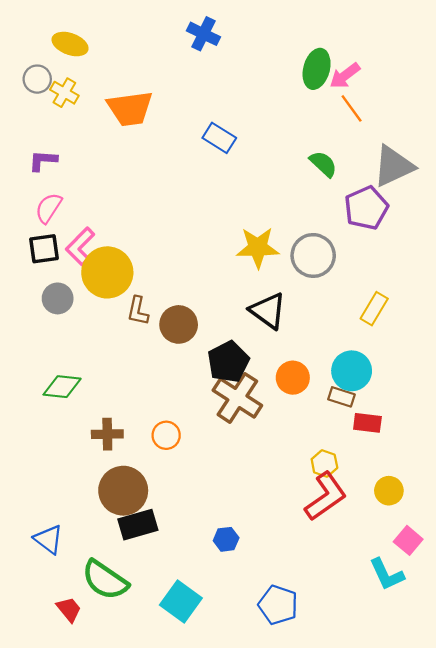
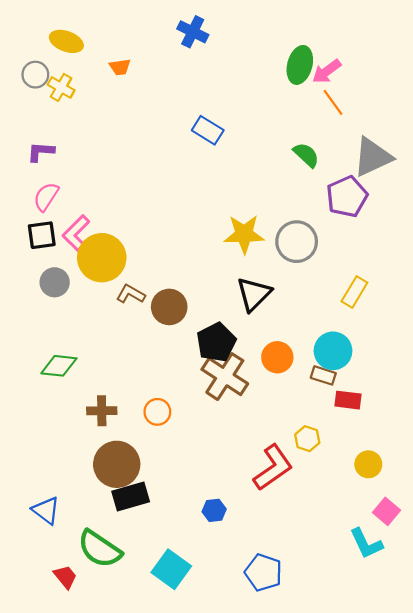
orange trapezoid: (130, 108) -> (120, 67), moved, size x0.5
brown L-shape: (138, 311) -> (131, 294), turned 108
black triangle: (268, 311) -> (254, 294), turned 39
red L-shape: (326, 496) -> (273, 468), moved

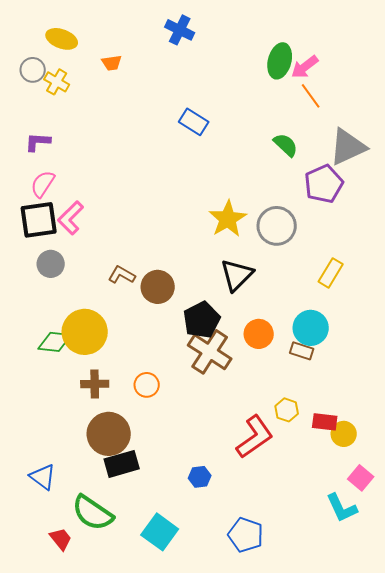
yellow star: (244, 234) -> (228, 219), turned -30
black square: (42, 235) -> (39, 220), size x1.4
yellow circle: (102, 258) -> (85, 332), moved
red rectangle: (348, 400) -> (325, 422), moved

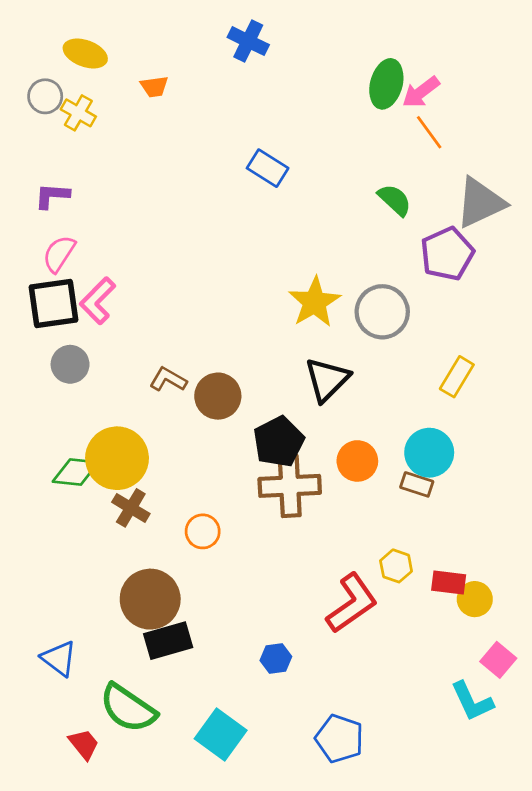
brown cross: (210, 352) -> (290, 486), turned -36
brown cross: (95, 384) -> (131, 508), moved, turned 32

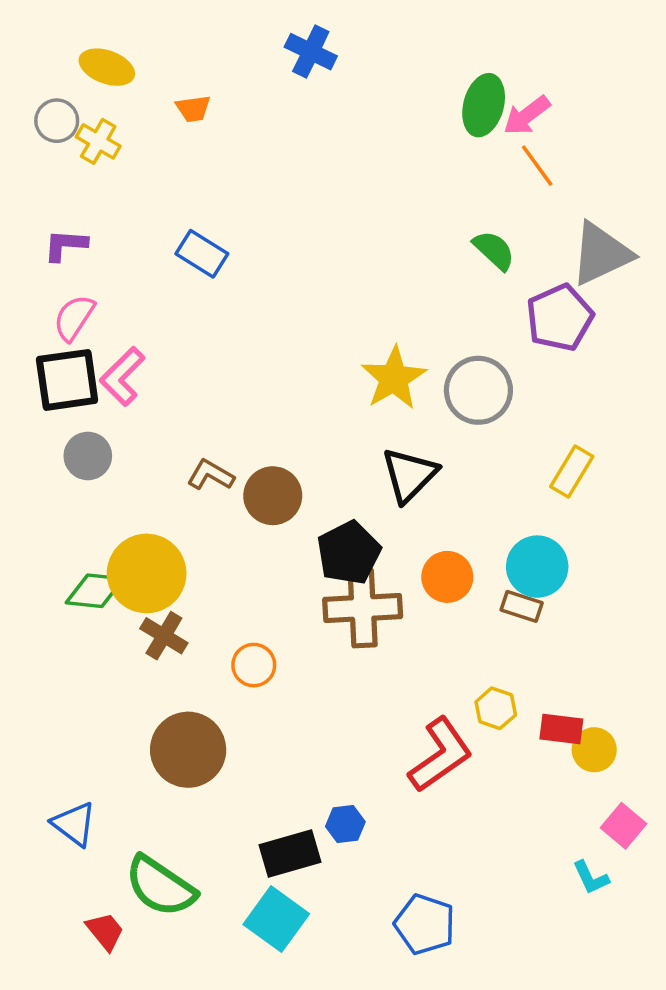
blue rectangle: (268, 168) -> (202, 254), moved
black rectangle: (168, 641) -> (290, 853), moved
cyan L-shape: (472, 701) -> (591, 878), size x0.7

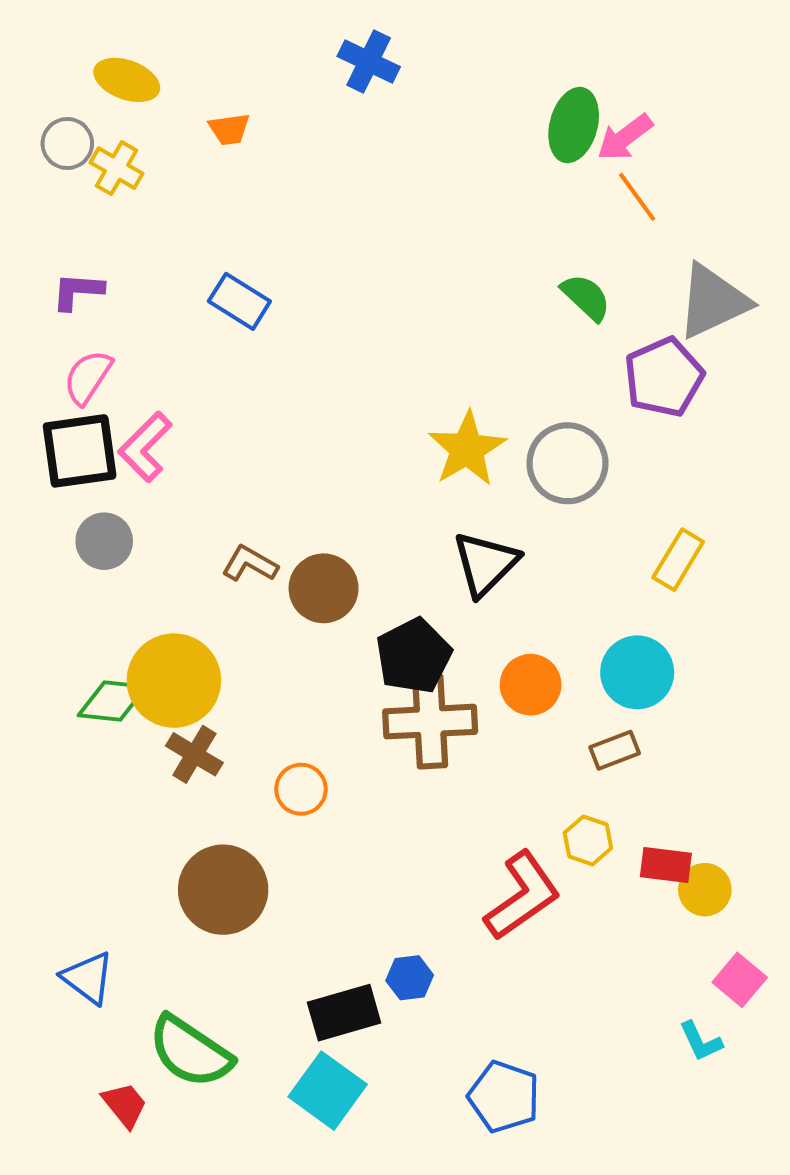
brown rectangle: (522, 606) -> (615, 750), moved, turned -39

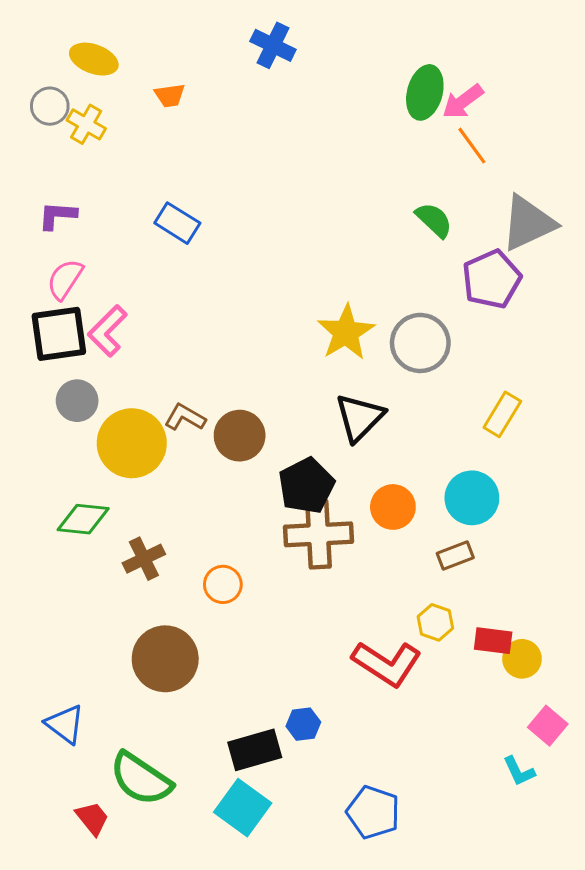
yellow circle: (174, 681) -> (132, 443), moved
brown cross: (194, 754) -> (144, 559), turned 33
red L-shape: (522, 896) -> (387, 663), turned 68

